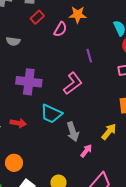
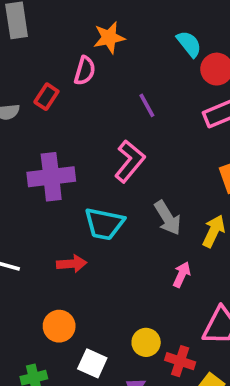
red rectangle: (37, 17) -> (46, 97), moved
red arrow: (18, 123) -> (72, 264), moved
gray arrow: (73, 132) -> (168, 218), moved

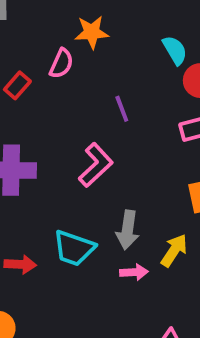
gray arrow: (168, 218) -> (128, 230), turned 32
cyan trapezoid: (104, 224) -> (74, 248), moved
pink arrow: (182, 275) -> (134, 272), moved, turned 55

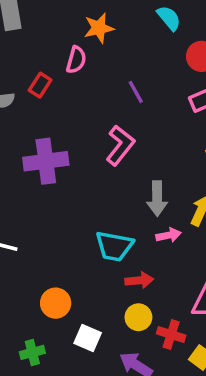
cyan semicircle: (175, 50) -> (169, 18), moved
cyan trapezoid: (74, 248) -> (114, 246), moved
red arrow: (20, 264) -> (139, 280), moved

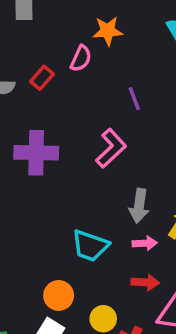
red arrow: (139, 280) -> (145, 282), moved
orange circle: (56, 303) -> (59, 295), moved

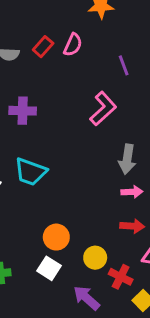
pink semicircle: (81, 58) -> (73, 45), moved
purple cross: (36, 153) -> (23, 111), moved, size x0.7
cyan trapezoid: (90, 246) -> (31, 172), moved

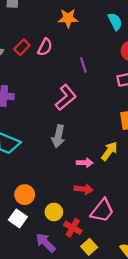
gray arrow: (127, 159) -> (58, 136), moved

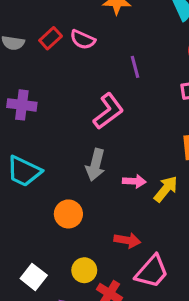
pink semicircle: (45, 47) -> (83, 40), turned 84
pink arrow: (85, 163) -> (134, 181), moved
orange circle: (25, 195) -> (68, 214), moved

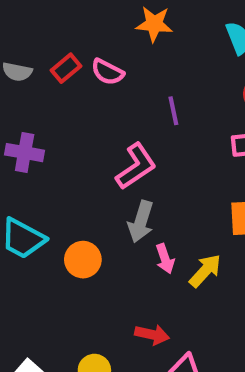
gray arrow: (95, 165) -> (141, 222), moved
pink arrow: (134, 181) -> (165, 259), turned 65
orange circle: (68, 214) -> (83, 260), moved

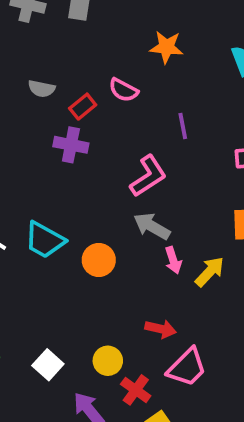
red rectangle: (66, 68) -> (83, 107), moved
purple cross: (25, 153) -> (71, 145), moved
gray arrow: (141, 222) -> (152, 226), turned 102

